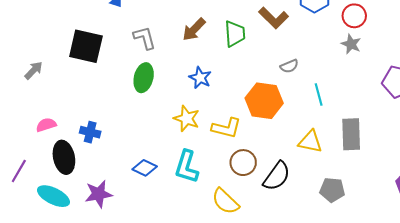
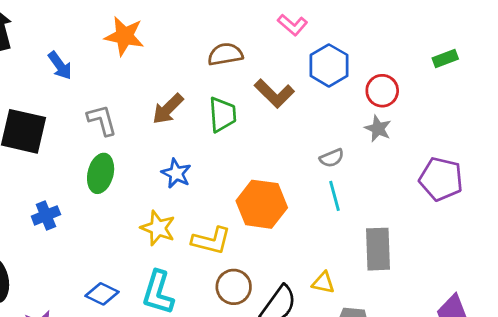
gray semicircle: (289, 66) -> (332, 158), moved
blue cross: (90, 132) -> (46, 215), moved, turned -36
yellow triangle: (310, 142) -> (323, 283), moved, size x0.7

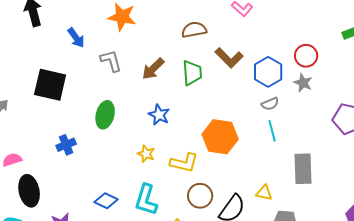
blue hexagon: (329, 65) -> (268, 72), moved
gray L-shape: (102, 120) -> (111, 61), moved
yellow star: (158, 228) -> (146, 154), size x0.7

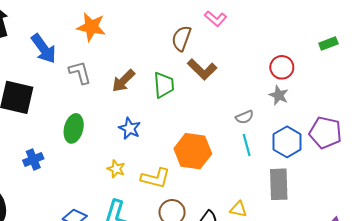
brown semicircle: (194, 30) -> (181, 38), moved, turned -60
blue arrow: (76, 38) -> (44, 49), size x1.4
blue hexagon: (268, 72) -> (287, 142), moved

